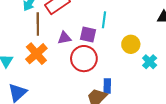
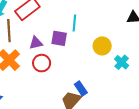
red circle: (84, 59) -> (42, 63), moved, size x0.7
blue rectangle: (107, 86) -> (81, 88), turned -32

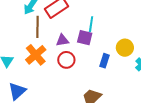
cyan line: (74, 23) -> (91, 24), moved
blue rectangle: (81, 88) -> (104, 61), moved, turned 48

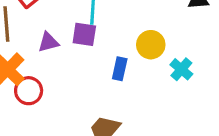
red circle: (66, 60) -> (29, 91), moved

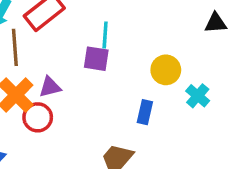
purple triangle: (48, 42) -> (50, 87), moved
blue rectangle: (120, 69) -> (145, 112), moved

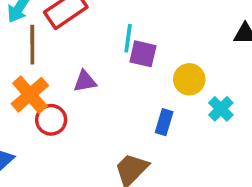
purple square: (96, 59) -> (143, 54), moved
purple triangle: (50, 87) -> (85, 81), moved

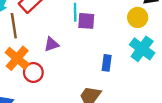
yellow circle: (189, 79) -> (138, 17), moved
cyan cross: (221, 109) -> (142, 49), size x1.5

